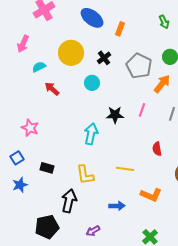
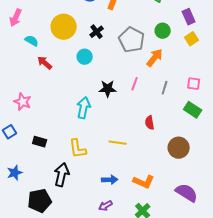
cyan semicircle: (39, 67) -> (32, 41), turned 56
blue star: (20, 185) -> (15, 173), moved
orange L-shape: (151, 195) -> (144, 182), moved
purple arrow: (93, 231) -> (106, 206), moved

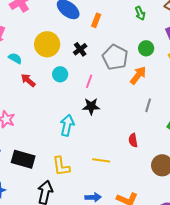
cyan circle: (85, 57) -> (60, 74), moved
pink line: (135, 84) -> (89, 81), moved
black rectangle: (40, 142) -> (23, 159), size x1.6

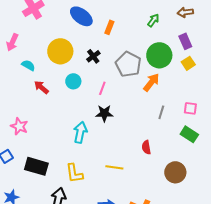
green arrow: (140, 13) -> (153, 20), turned -120
green circle: (146, 48) -> (159, 55), size x1.6

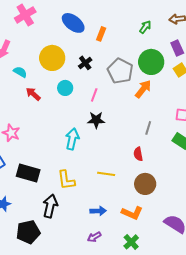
gray line: (161, 112) -> (148, 128), moved
brown circle: (175, 172) -> (145, 184), moved

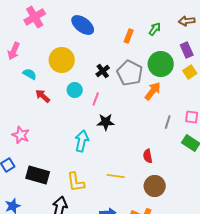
orange rectangle: (101, 34) -> (129, 36), moved
black cross: (85, 63) -> (103, 71), moved
pink line: (94, 95) -> (96, 99), moved
gray line: (148, 128) -> (168, 122), moved

